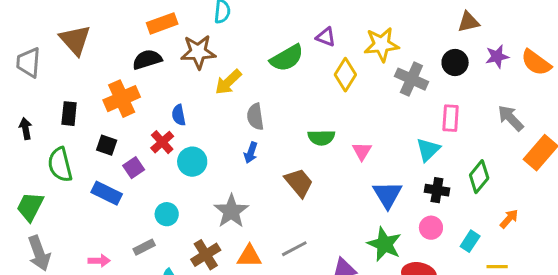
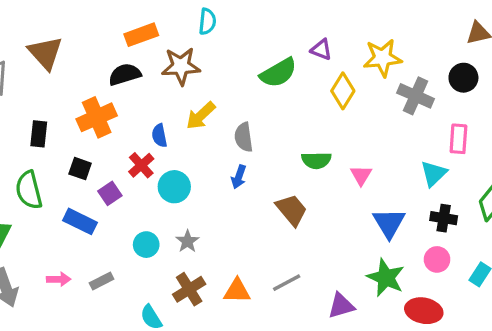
yellow arrow: (228, 82) -> (201, 116), moved
gray star: (231, 211) -> (187, 241), moved, size x0.6
gray rectangle: (144, 247) -> (102, 281), moved
pink arrow: (99, 261) -> (59, 279), moved

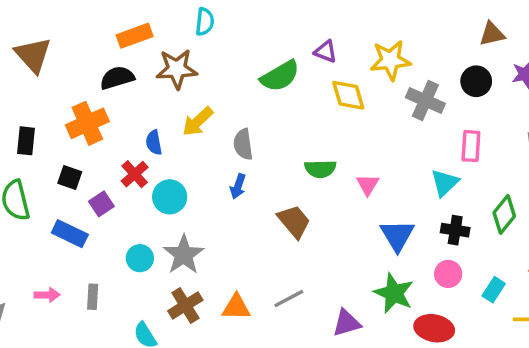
yellow diamond: (343, 91) -> (348, 95), turned -48
gray star: (187, 241) -> (184, 255), size x1.6
gray rectangle: (102, 281) -> (93, 297), turned -60

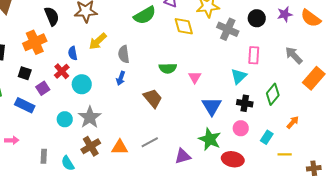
black semicircle: (117, 78) -> (52, 16), turned 84
gray rectangle: (93, 297) -> (44, 156), moved

